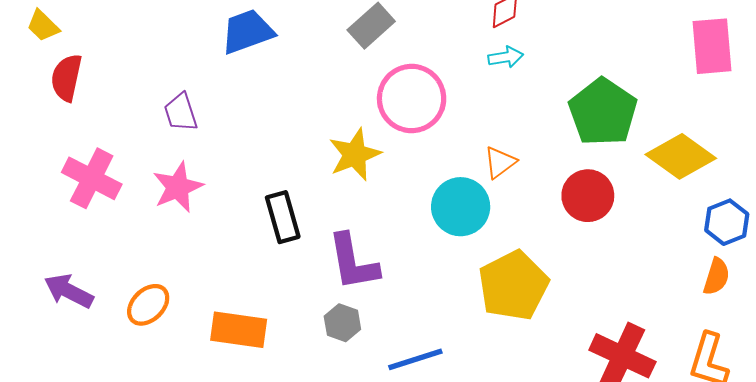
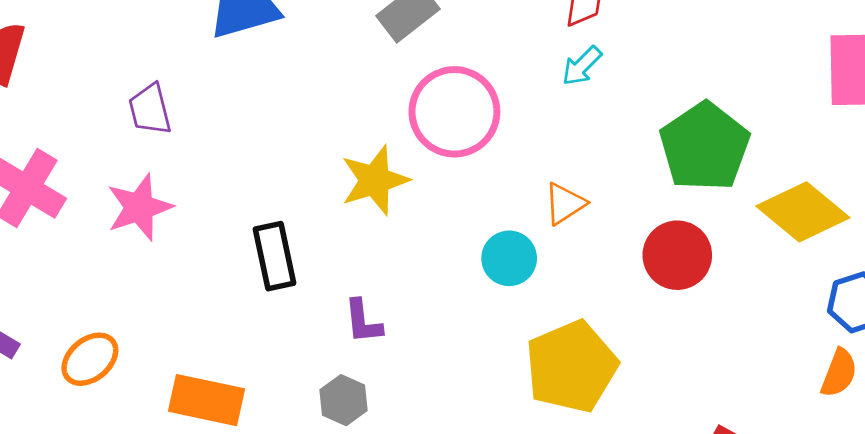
cyan arrow: (506, 57) -> (582, 66), turned 140
cyan circle: (461, 207) -> (509, 258), size x0.7
purple L-shape: (353, 262) -> (363, 321), size x0.6

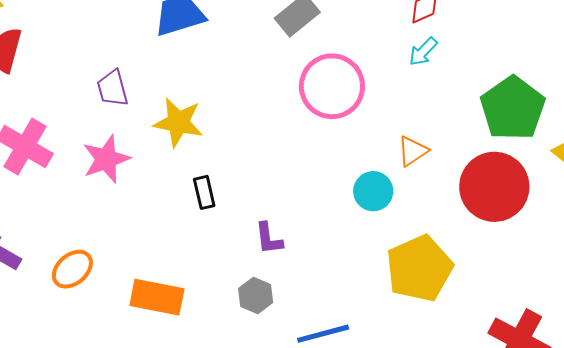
yellow star: (375, 180) -> (178, 122), moved, turned 30
red circle: (677, 255) -> (494, 187), size x1.4
black rectangle: (275, 256) -> (204, 192), size x0.7

